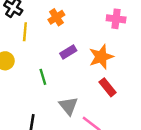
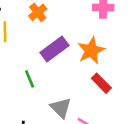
purple rectangle: (68, 52) -> (55, 49), size x1.5

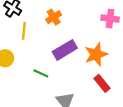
green line: (30, 79) -> (41, 73), turned -49

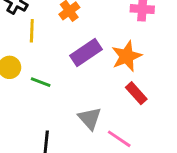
green line: (41, 73) -> (41, 82), moved

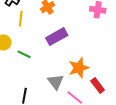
orange star: (127, 56) -> (79, 68), moved
red rectangle: (136, 93) -> (98, 85), moved

